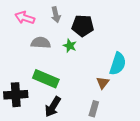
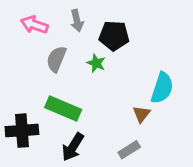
gray semicircle: (41, 43) -> (56, 59), turned -72
gray rectangle: (94, 109) -> (129, 150), turned 42

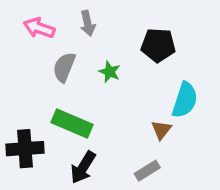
black pentagon: (114, 36) -> (158, 45), moved

